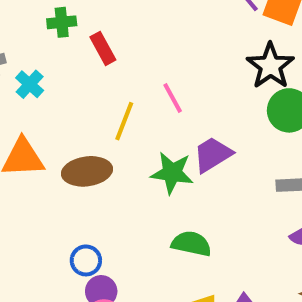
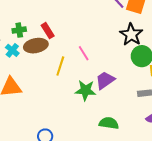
green cross: (62, 22) -> (19, 30), moved
brown ellipse: (87, 171) -> (36, 46), moved
green semicircle: (191, 244) -> (109, 123), moved

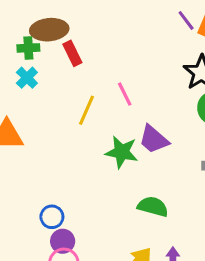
brown ellipse: (36, 46) -> (49, 30), moved
cyan cross: (12, 50) -> (27, 78), moved
purple trapezoid: (105, 80) -> (154, 139), turned -110

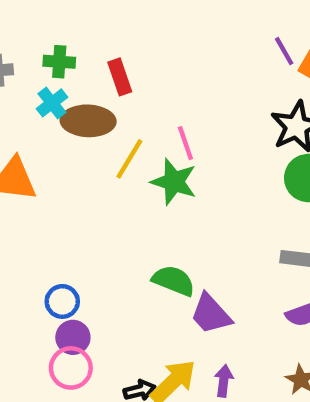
brown ellipse: (49, 30) -> (88, 121), moved
purple trapezoid: (154, 139) -> (211, 314), moved
green star: (122, 152) -> (174, 182), moved
green semicircle: (153, 207) -> (174, 281), moved

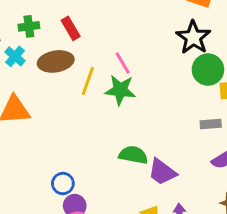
cyan cross: (52, 103) -> (15, 56), moved

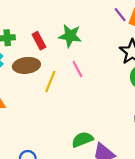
green star: (120, 90) -> (70, 36), moved
green semicircle: (133, 155) -> (82, 140), turned -35

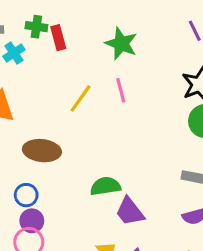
red rectangle: (39, 41) -> (58, 38), moved
brown ellipse: (26, 65) -> (42, 151), moved

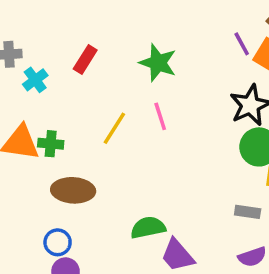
green cross: (36, 27) -> (51, 144), moved
red rectangle: (58, 38) -> (85, 60), turned 50

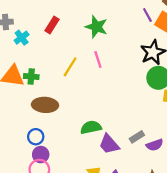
gray rectangle: (248, 212) -> (137, 137), moved, turned -40

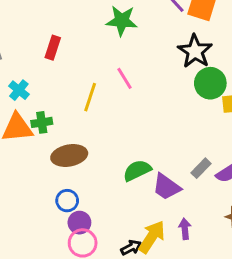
green star: (96, 27) -> (122, 21), moved
cyan cross: (22, 38) -> (19, 90), moved

